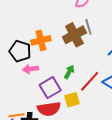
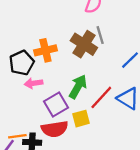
brown cross: (74, 35) -> (84, 44), turned -30
black pentagon: (20, 51) -> (22, 63), turned 30
green arrow: (69, 72) -> (78, 87), size x1.5

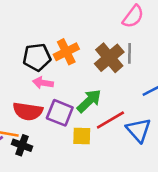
orange cross: (45, 50) -> (66, 52), turned -30
purple square: (56, 105) -> (60, 113), turned 35
red semicircle: (55, 129) -> (28, 111), moved

